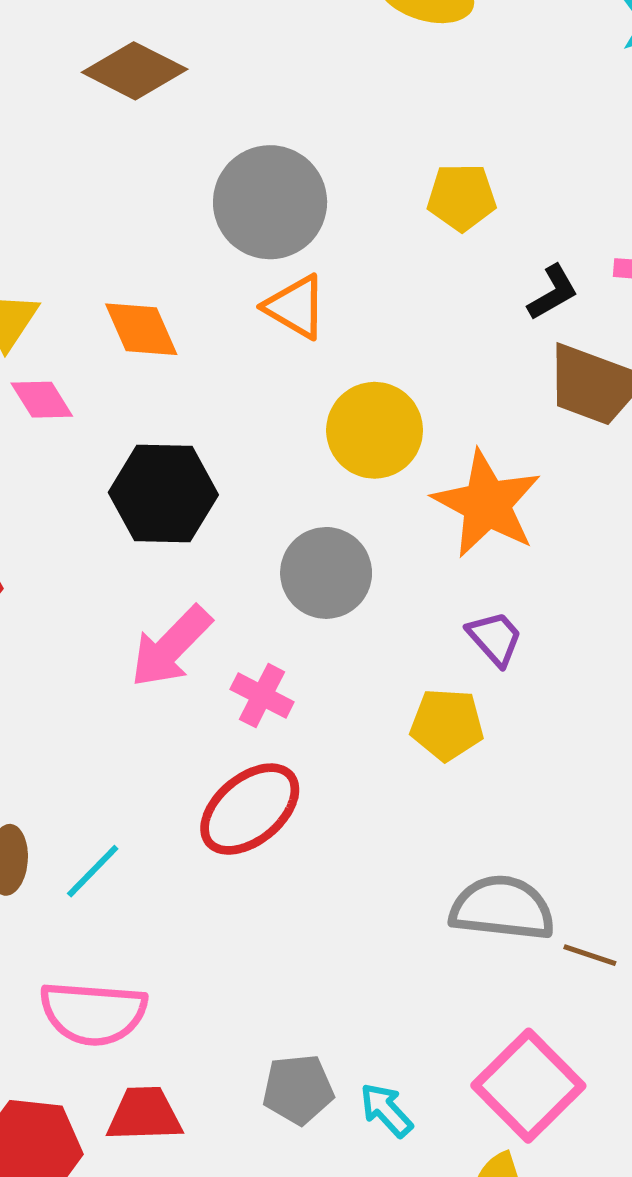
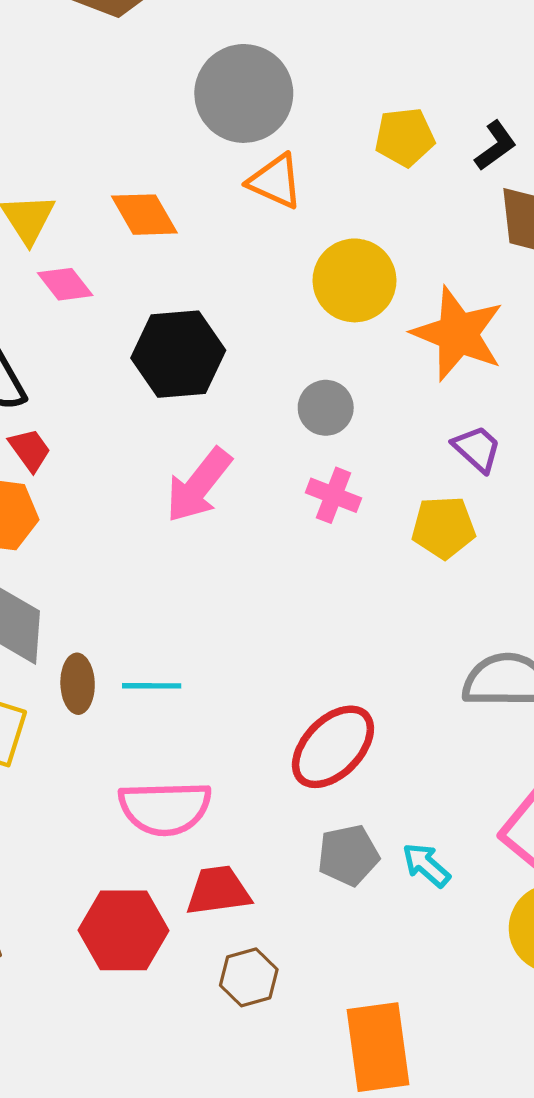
yellow pentagon: (462, 197) -> (405, 137), moved
gray circle: (326, 573) -> (326, 408), size x0.7
pink cross: (262, 696) -> (334, 495), moved
red ellipse: (250, 809) -> (333, 747), moved
cyan line: (93, 871) -> (152, 686), turned 52

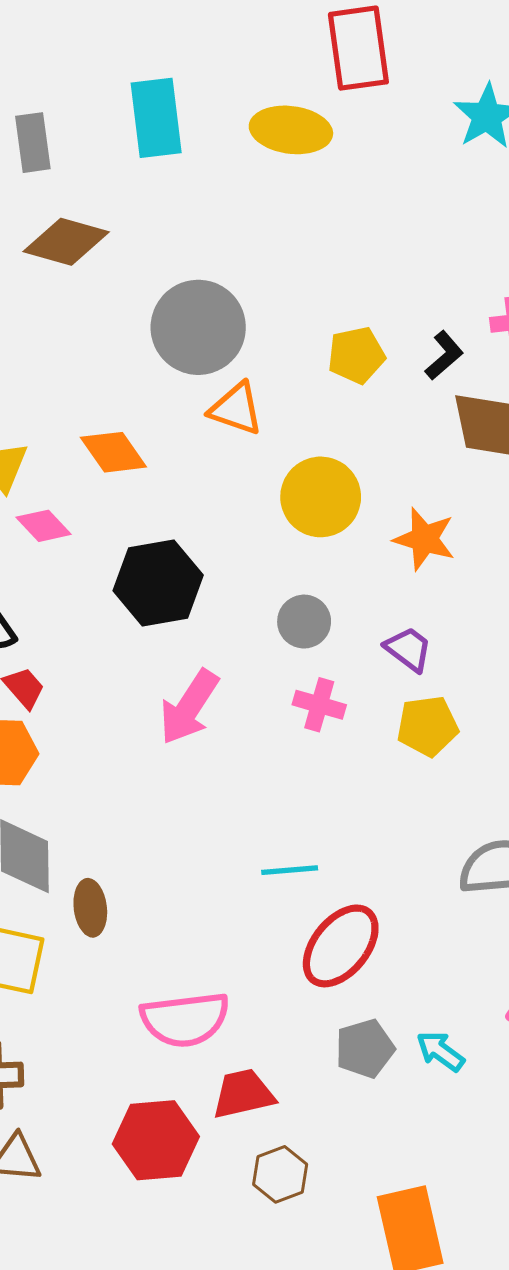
orange star: (458, 334) -> (424, 539), size x0.7
purple trapezoid: (477, 449) -> (408, 649), moved
cyan line: (152, 686) -> (290, 870), moved

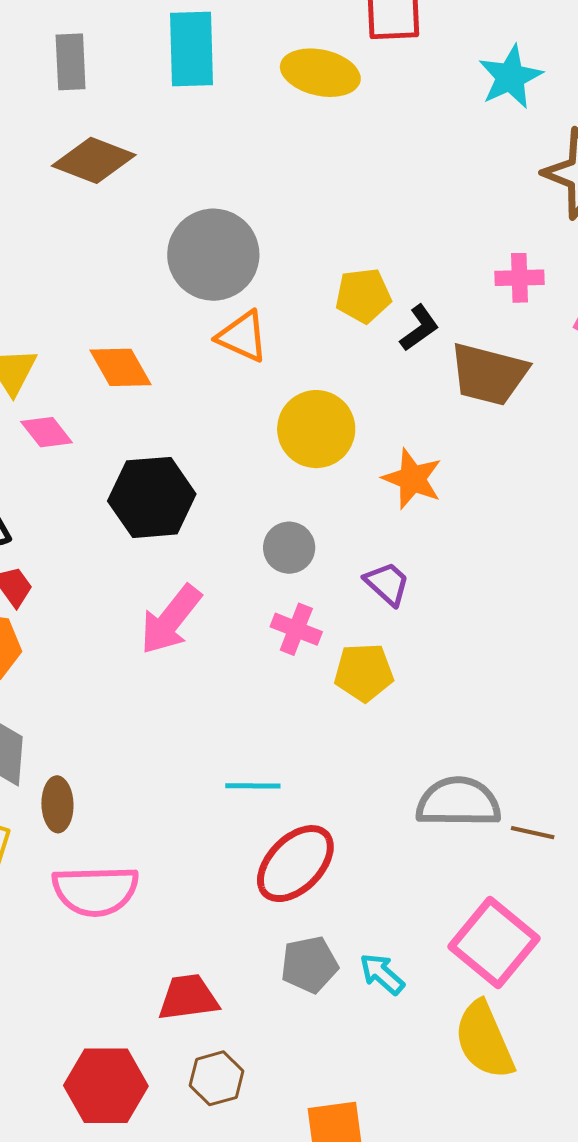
black L-shape: (444, 355) -> (419, 328), moved
yellow pentagon: (427, 726) -> (364, 672), moved
pink semicircle: (185, 1019) -> (95, 891), moved
red hexagon: (156, 1140) -> (106, 1086), moved

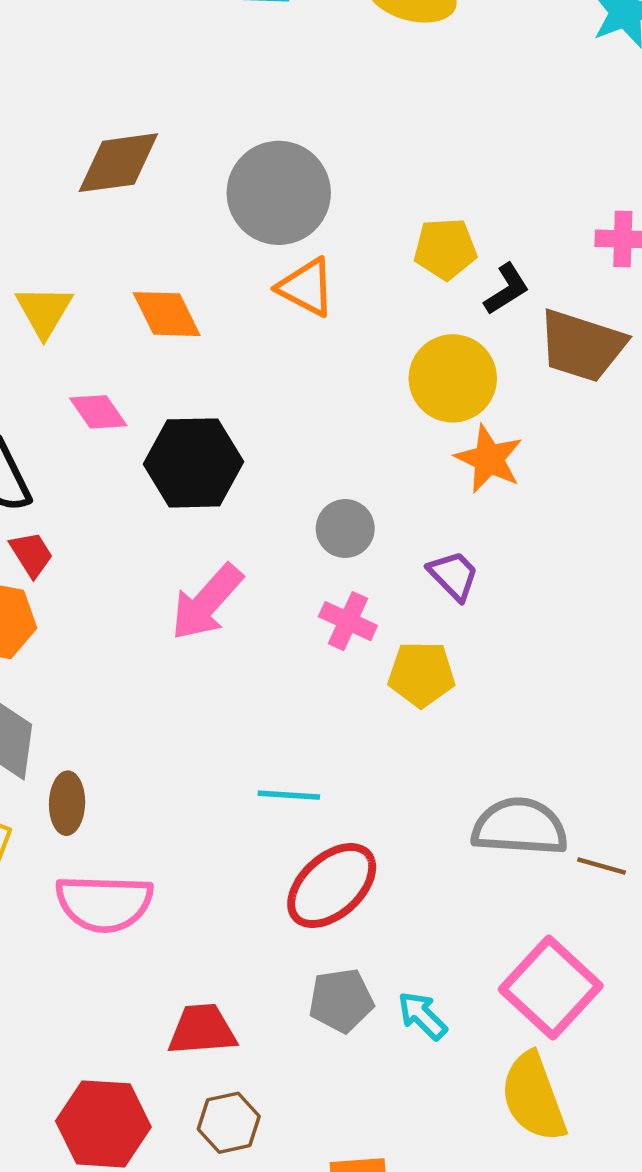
brown diamond: (94, 160) -> (118, 163), moved, turned -32
yellow circle: (316, 429) -> (453, 378), moved
pink diamond: (47, 432) -> (98, 412), moved

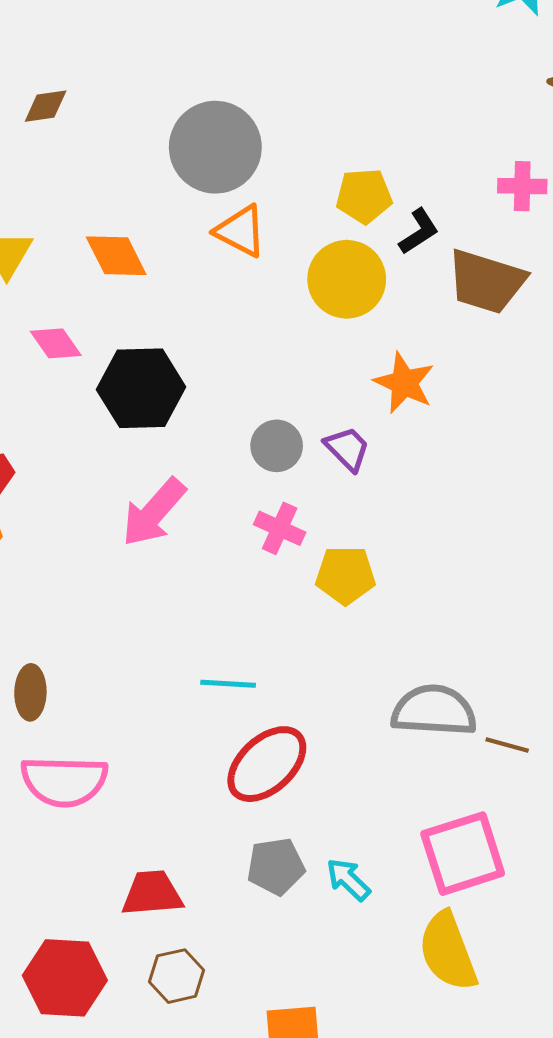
brown diamond: (118, 163) -> (46, 106), moved, size x0.6
yellow circle: (453, 378) -> (347, 279), moved
purple trapezoid: (454, 575) -> (347, 449), moved
pink square: (551, 988) -> (463, 854), turned 30

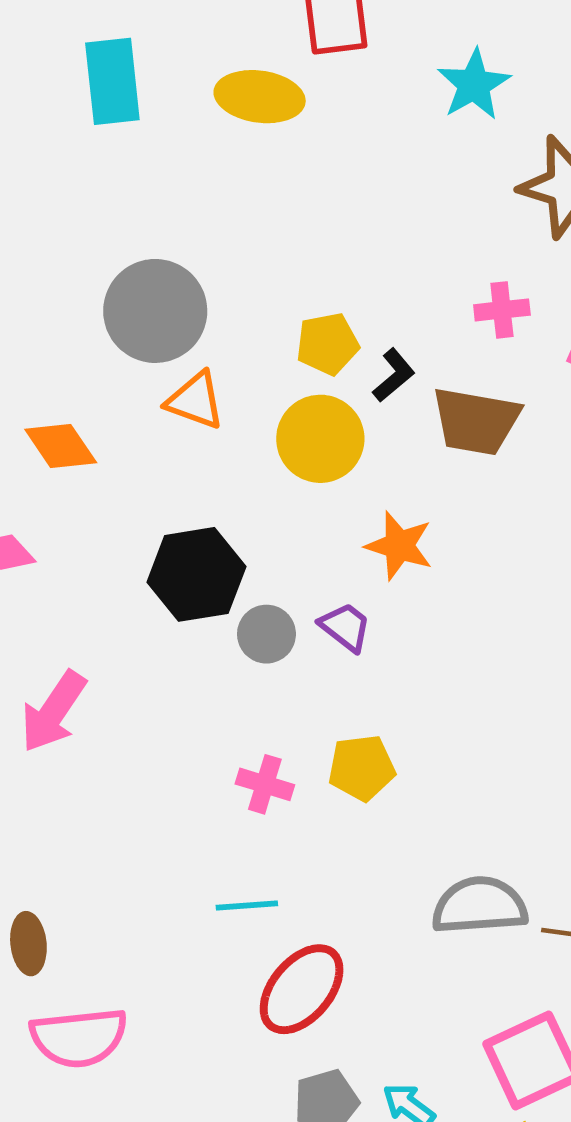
black hexagon: (141, 388) -> (196, 574), moved
pink arrow: (154, 512) -> (53, 712), moved
pink cross: (280, 528) -> (265, 784), moved

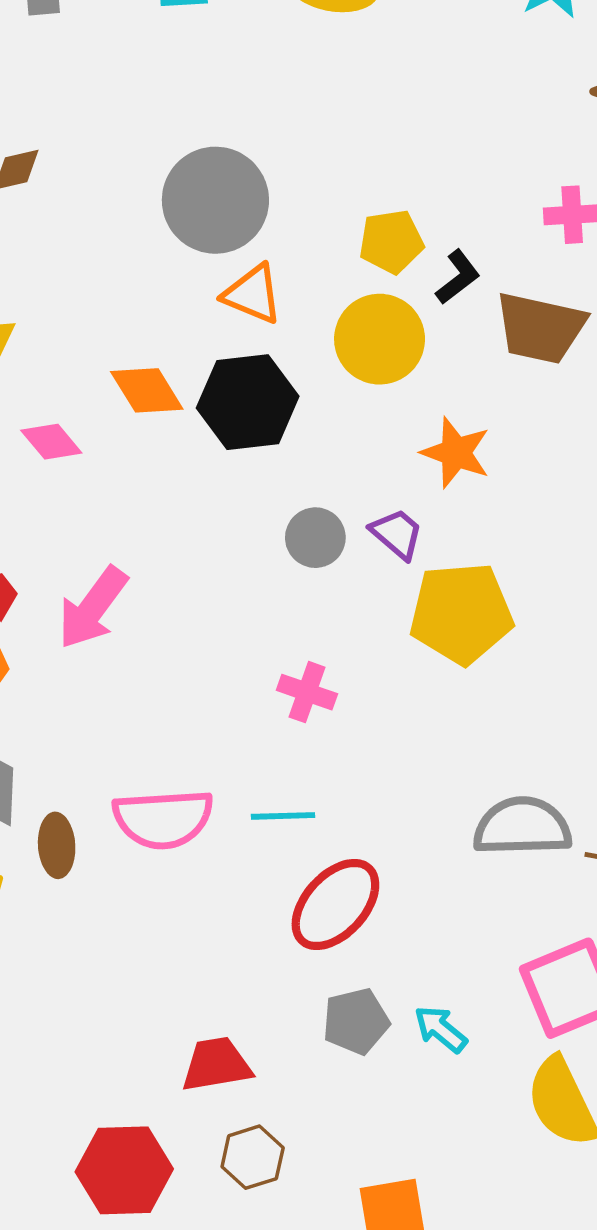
orange diamond: (61, 446) -> (147, 390), moved
black hexagon: (196, 574) -> (248, 402), moved
yellow pentagon: (362, 768) -> (461, 613), moved, size x1.5
pink semicircle: (79, 1038) -> (163, 819), moved

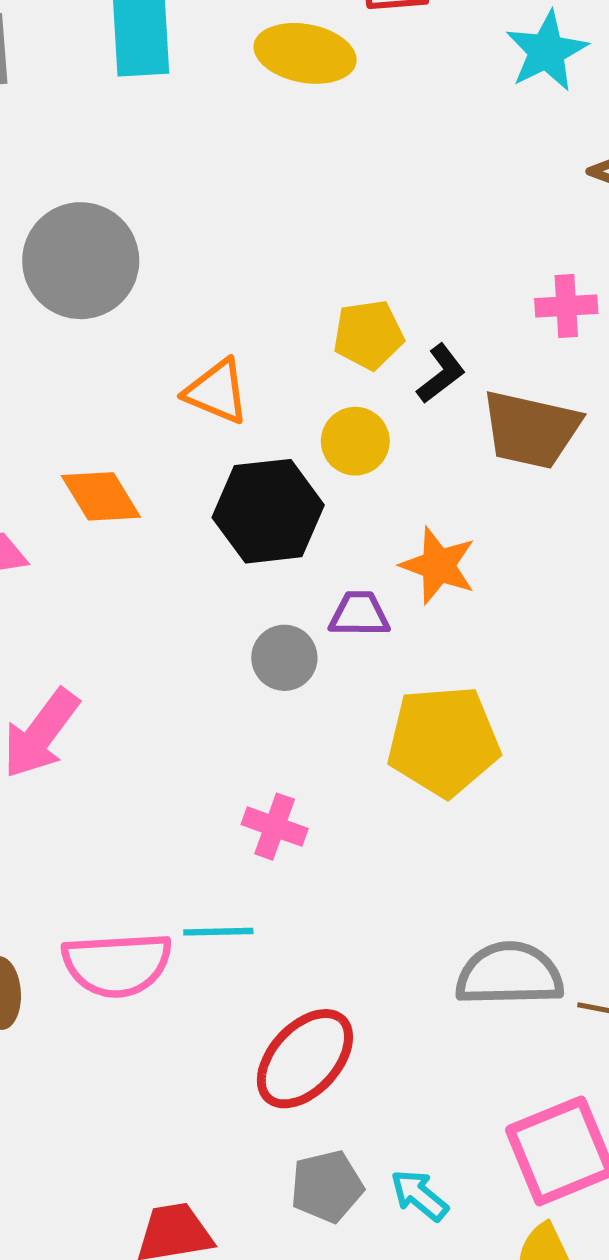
gray circle: (215, 200) -> (81, 261), moved
yellow circle: (380, 339) -> (355, 441), size x0.7
black hexagon: (248, 402) -> (268, 511), moved
purple trapezoid: (397, 534) -> (359, 614), moved, turned -40
cyan line: (283, 816) -> (218, 932), moved

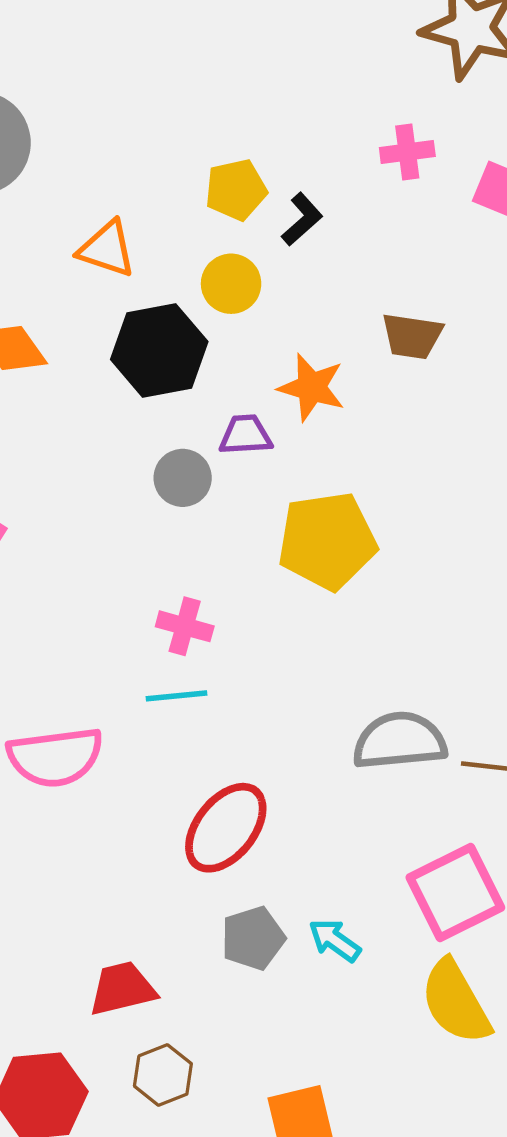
brown trapezoid: (531, 430) -> (412, 336), moved, size x0.7
cyan line: (218, 932) -> (177, 696), moved

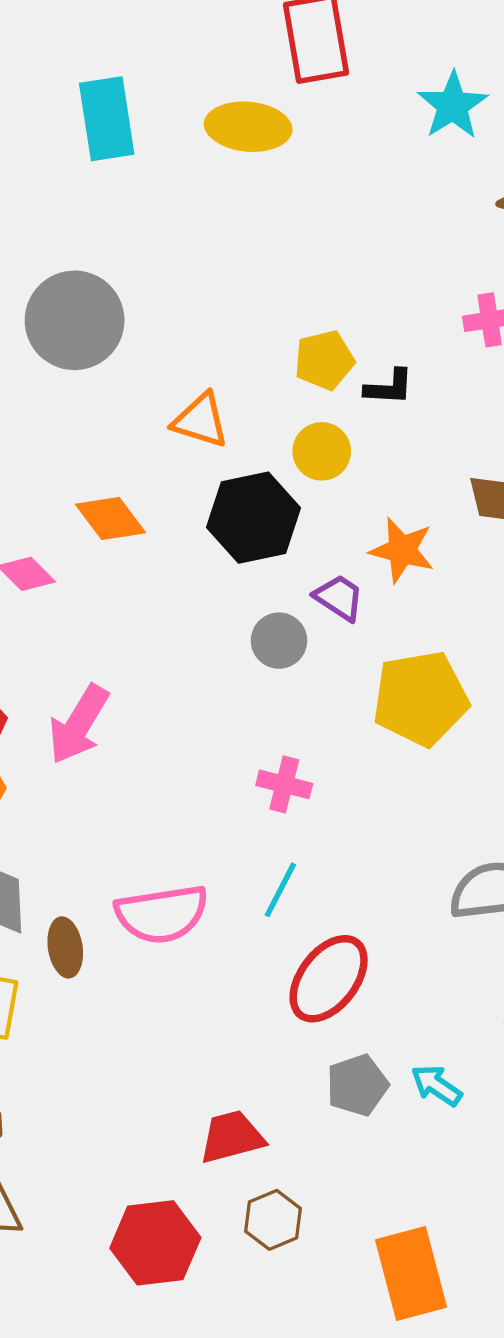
black L-shape: (302, 219) -> (389, 387), turned 46
purple trapezoid: (246, 435) -> (339, 598), turned 38
cyan line: (177, 696) -> (280, 890), moved, turned -56

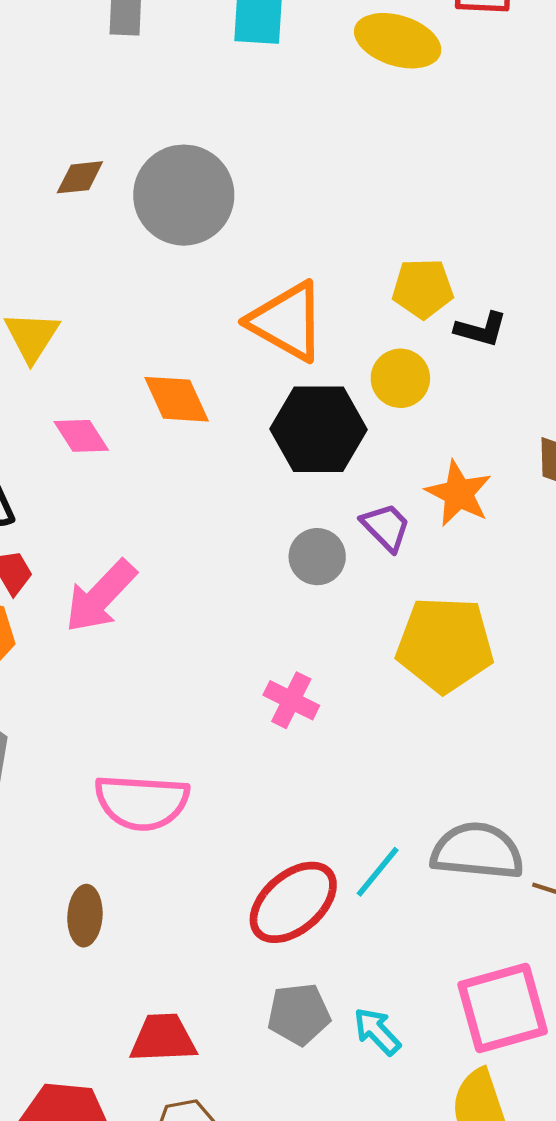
orange triangle: (200, 420) -> (287, 321), size x1.4
cyan line: (280, 890) -> (378, 872), moved
brown ellipse: (65, 947) -> (85, 916), moved

